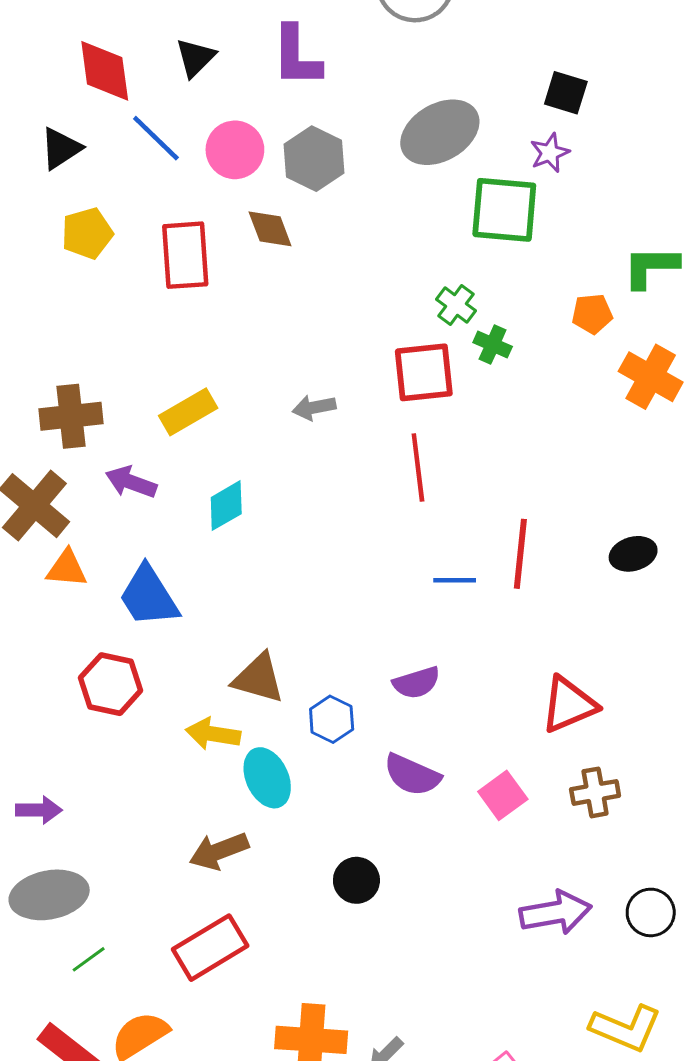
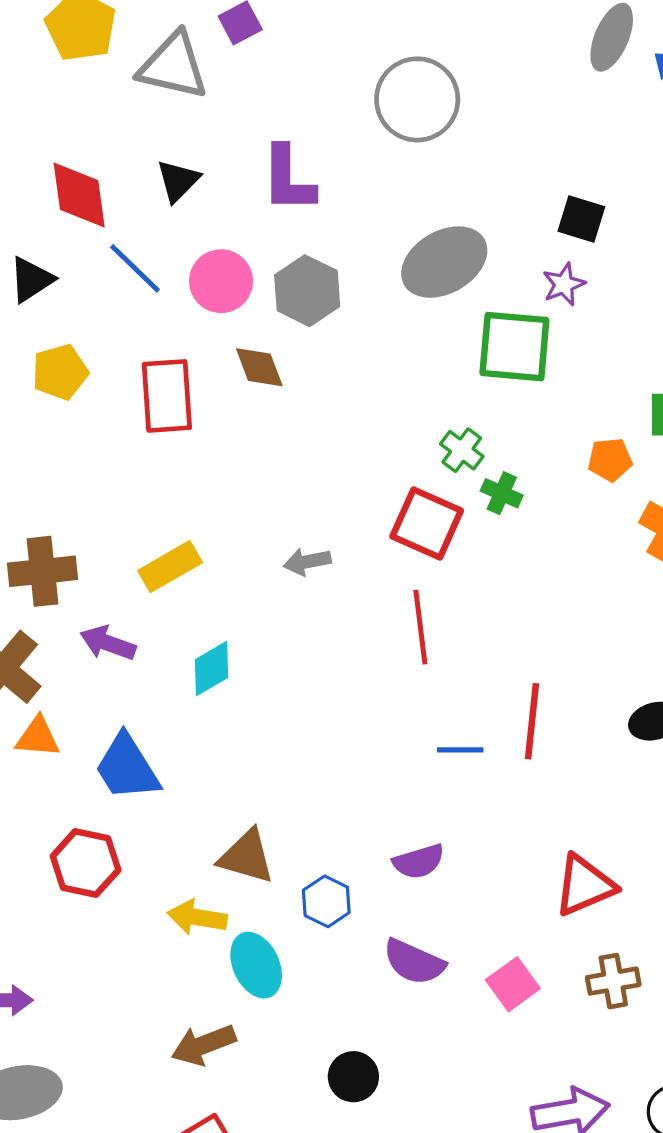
red square: (424, 372) -> (427, 523), turned 30

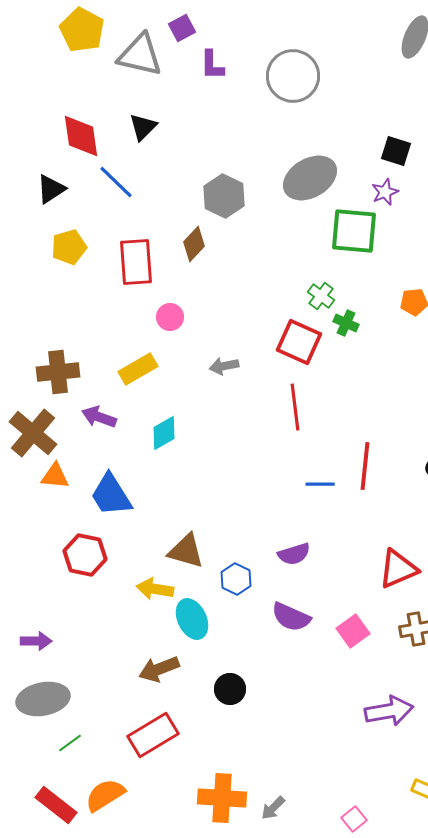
purple L-shape: (288, 179) -> (212, 65), moved, size x0.7
pink circle: (221, 281) -> (170, 317), moved, size x0.7
brown diamond: (259, 367) -> (194, 244), turned 64
black circle: (353, 1077) -> (230, 689), moved

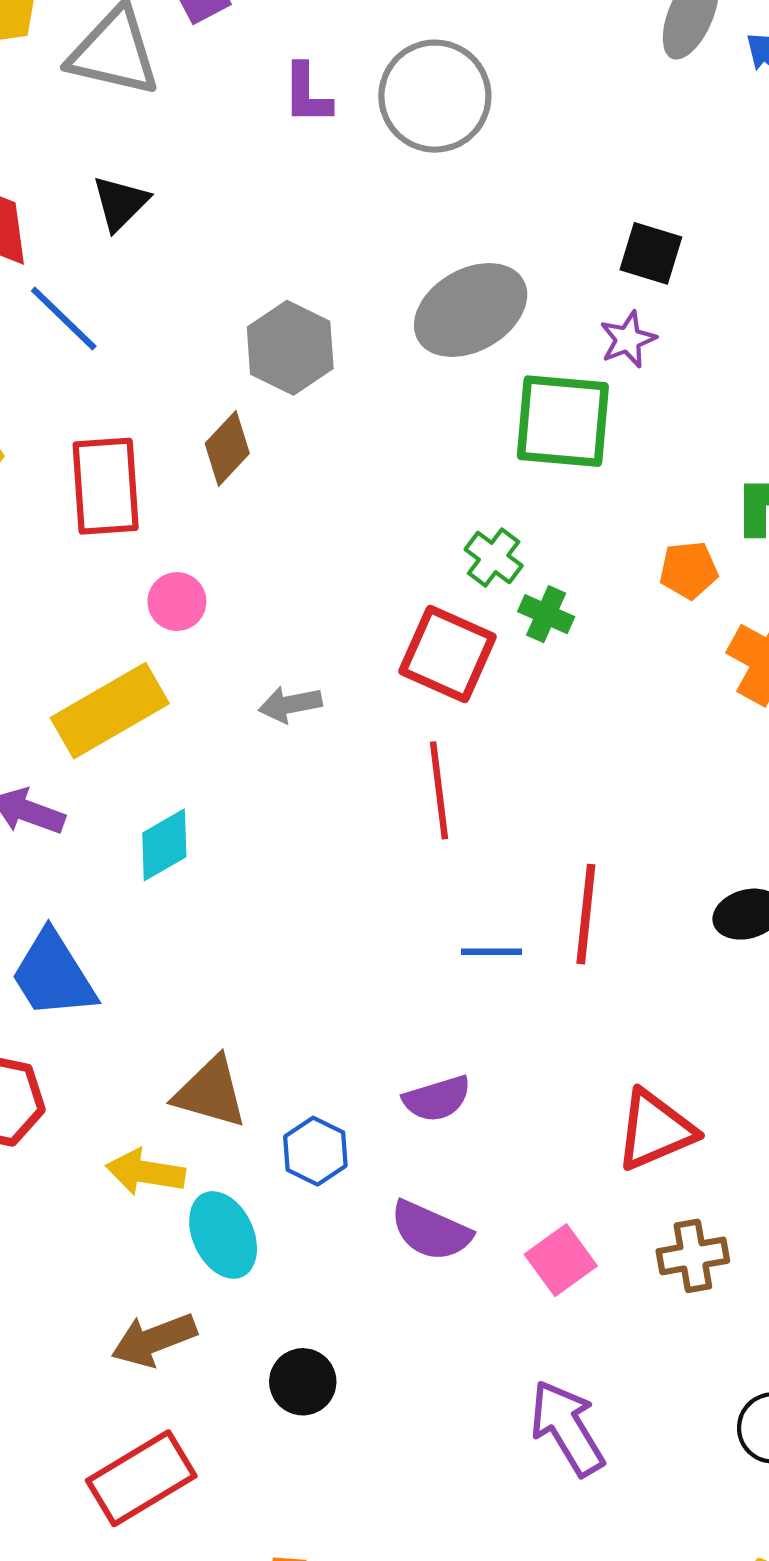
purple L-shape: (212, 65) -> (307, 94), moved
yellow rectangle: (138, 369) -> (110, 711), size x1.4
purple arrow: (389, 711) -> (567, 1428), moved, turned -111

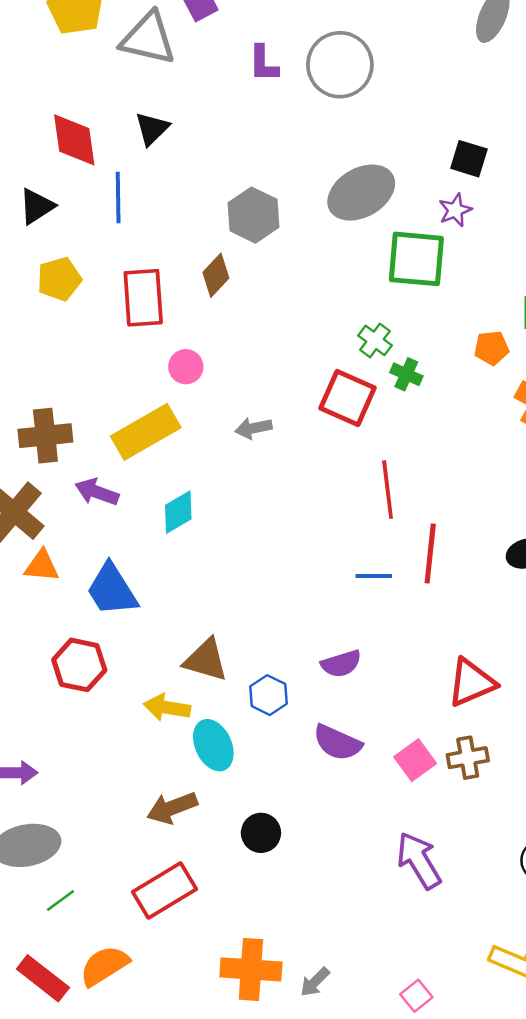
blue line: (64, 318) -> (118, 198), turned 45
red line: (439, 790) -> (388, 490), moved
brown cross: (693, 1256) -> (468, 758), moved

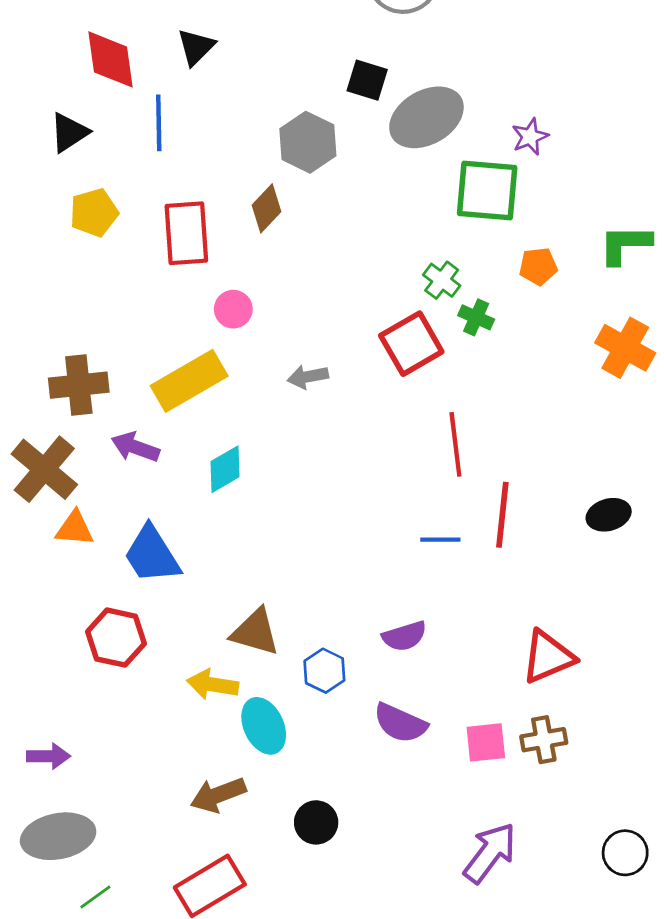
black square: (469, 159) -> (367, 80), moved
orange pentagon: (492, 348) -> (538, 266), moved
red square: (347, 398) -> (411, 344), turned 36
pink square: (415, 760) -> (486, 742), turned 30
purple arrow: (419, 860) -> (490, 853), turned 68

